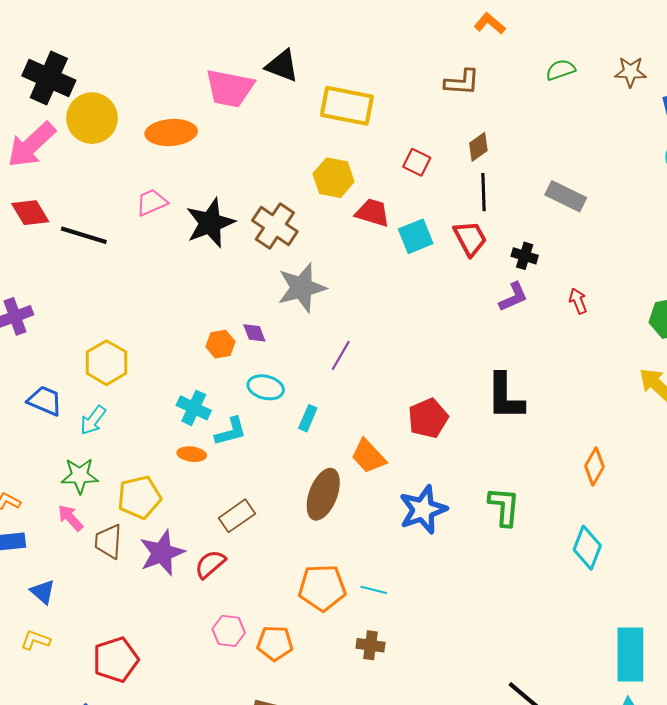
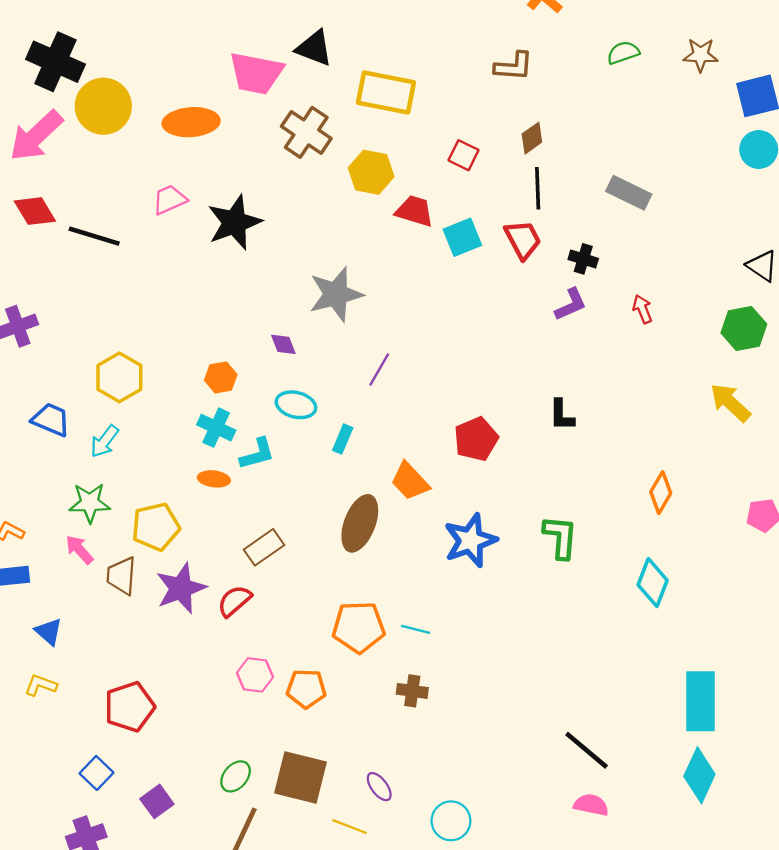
brown cross: (275, 226) -> (306, 132), moved
orange hexagon: (220, 344) -> (221, 377), moved
black L-shape: (505, 397) -> (562, 415), size x0.6

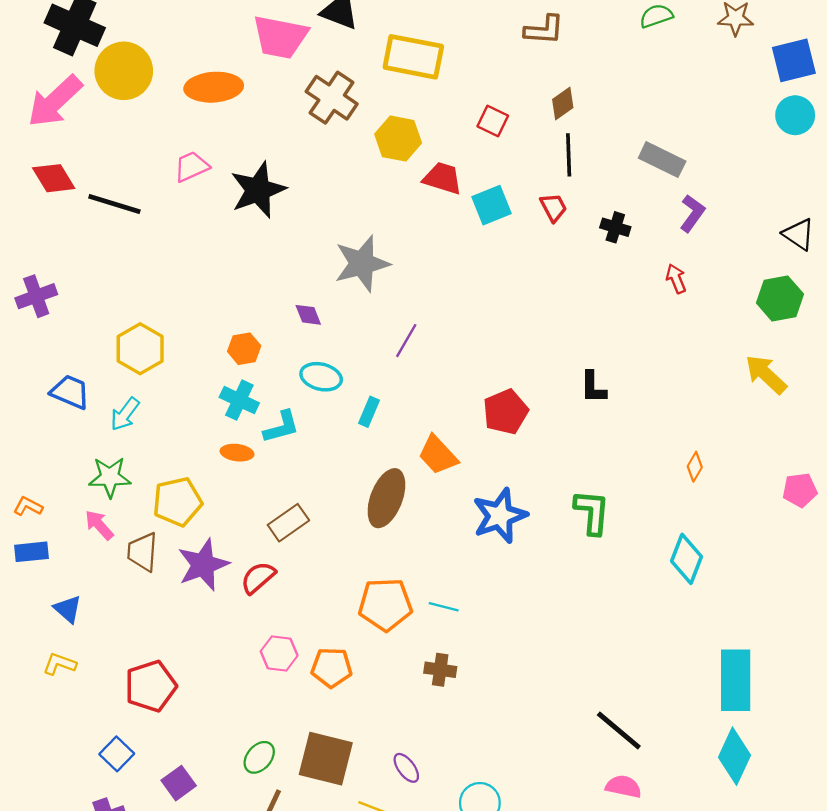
red trapezoid: (523, 240) -> (553, 207), size x0.7
purple L-shape: (571, 305) -> (692, 213), moved, turned -30
orange diamond: (661, 493) -> (695, 467), size x0.7

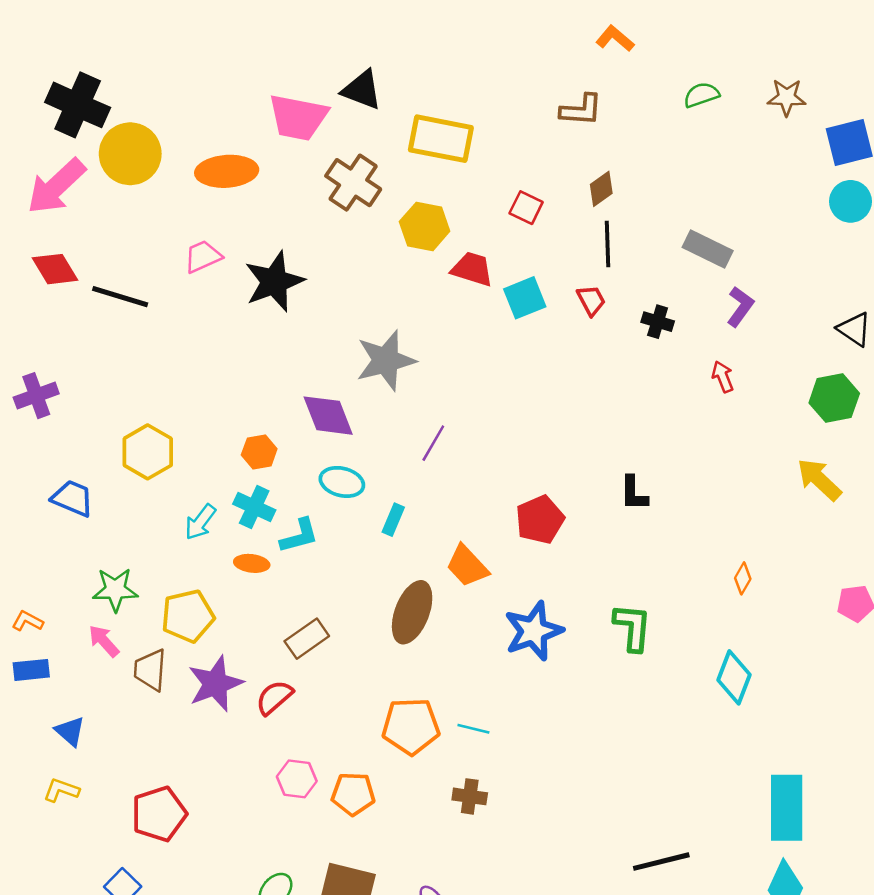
purple diamond: (308, 315) -> (328, 416), size x1.8
cyan arrow: (125, 414) -> (200, 522), moved
black line: (619, 731) -> (661, 862), turned -54

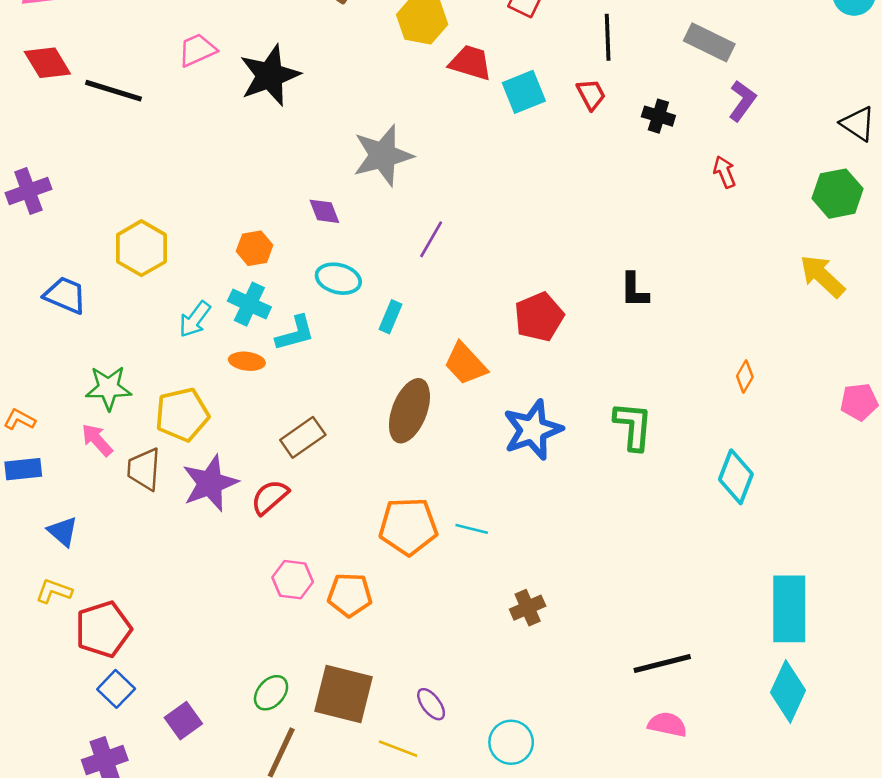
purple diamond: (328, 416) -> (324, 211), size x0.6
brown cross: (470, 796) -> (528, 608), moved, turned -32
red pentagon: (159, 814) -> (103, 629), moved

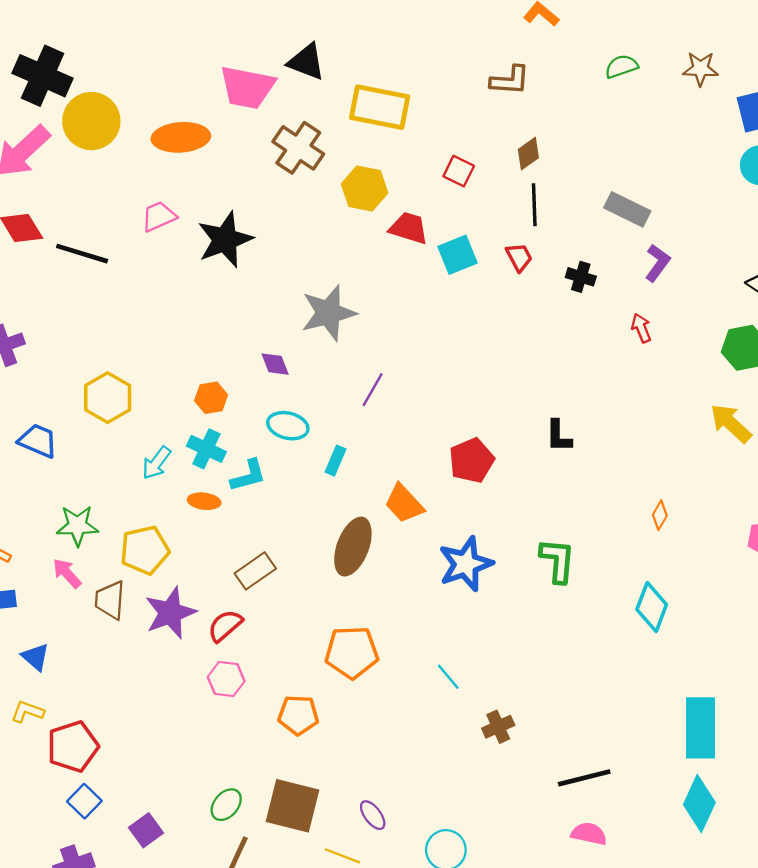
cyan line: (472, 529) -> (448, 677), moved, turned 36
pink hexagon: (293, 580) -> (226, 679), moved
brown cross: (528, 608) -> (498, 727), moved

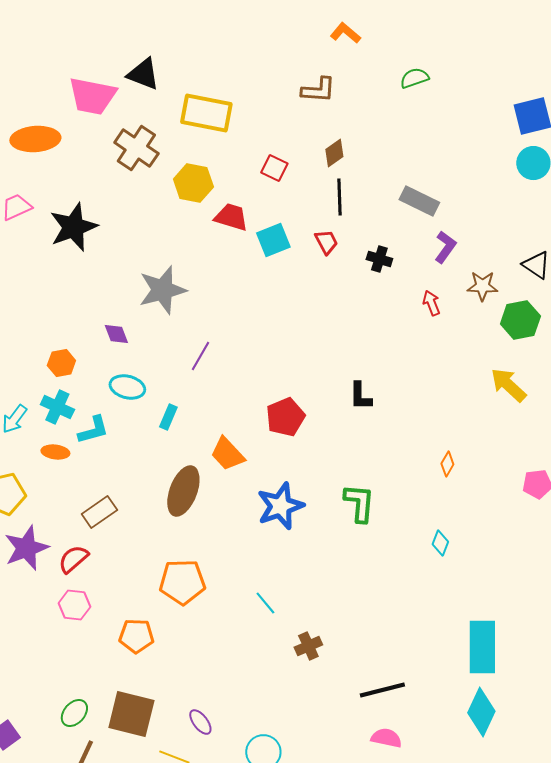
brown star: (700, 69) -> (482, 286), moved
cyan diamond: (652, 607) -> (440, 543), size x0.6

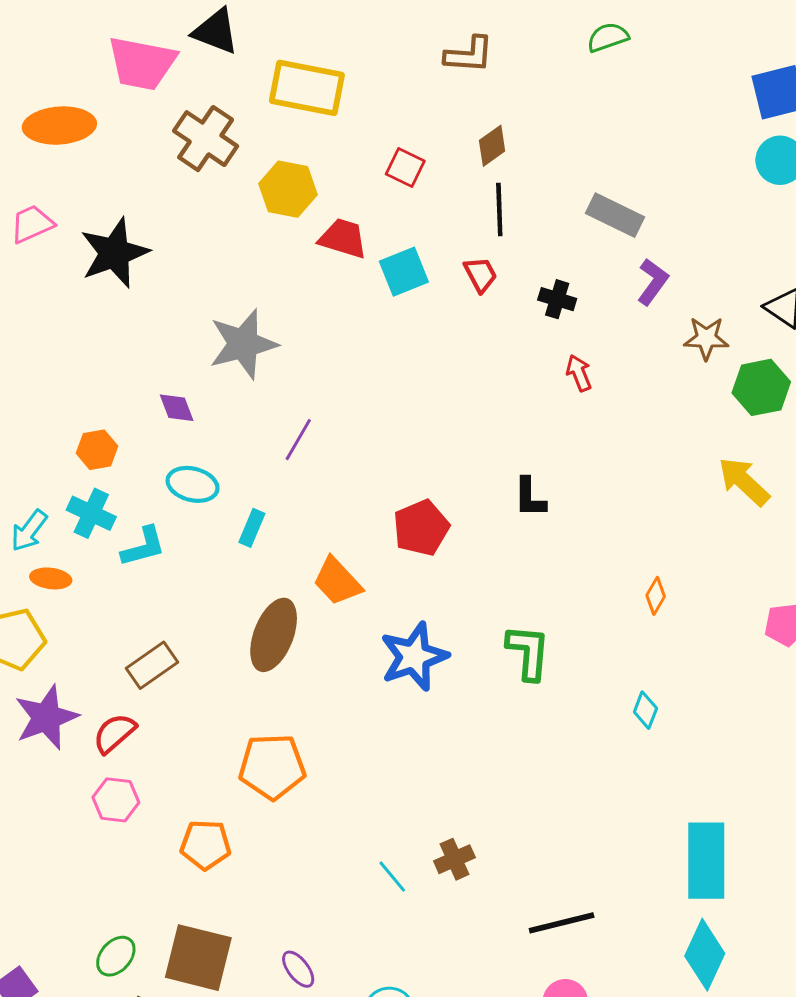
red arrow: (431, 303) -> (579, 373), moved
orange ellipse: (55, 452) -> (51, 578), moved
cyan line: (265, 603) -> (392, 877), moved

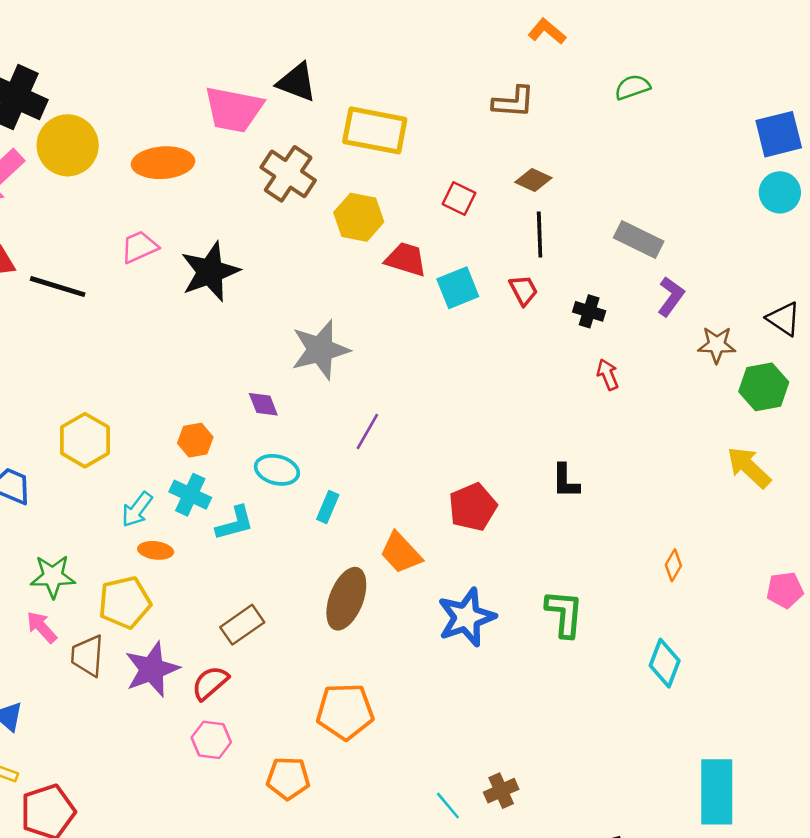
brown diamond: (492, 146) -> (533, 180), turned 60
cyan diamond: (645, 710) -> (665, 663), size x1.5

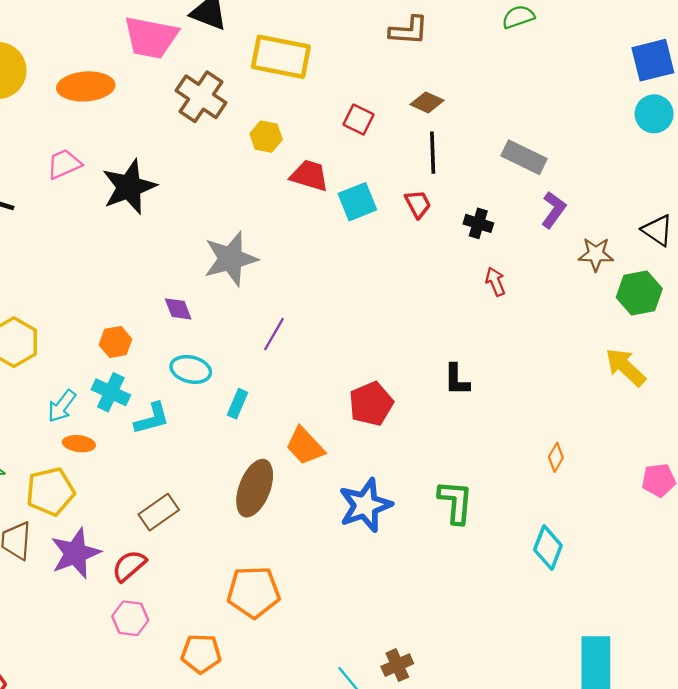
yellow hexagon: (359, 217) -> (266, 137), size x0.7

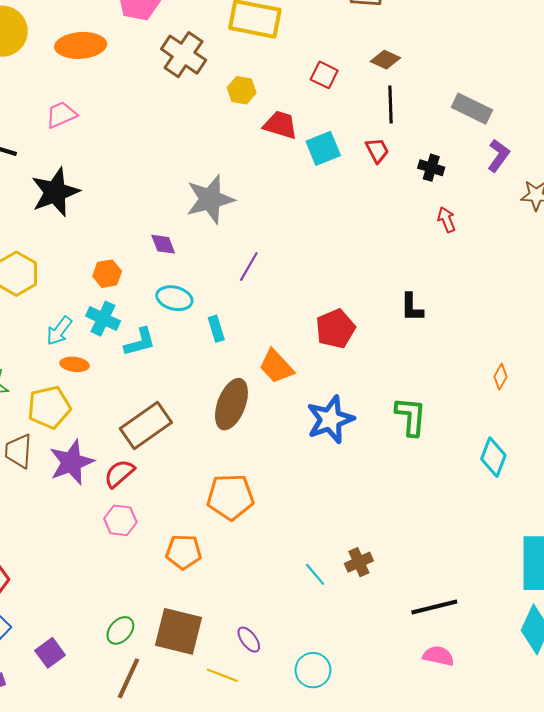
black star: (129, 187) -> (55, 192), moved
cyan rectangle: (238, 404) -> (216, 329), turned -40
brown rectangle: (159, 512) -> (146, 426), size x1.4

